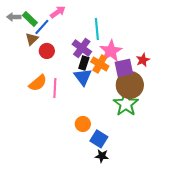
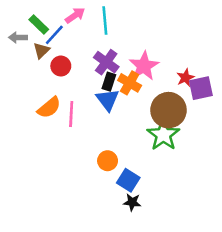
gray arrow: (14, 17) -> (18, 37), moved
cyan line: (97, 29) -> (105, 21), moved
purple square: (124, 68) -> (201, 88), moved

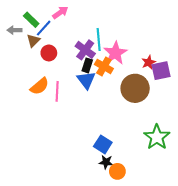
cyan line: (105, 21) -> (99, 39), moved
green star: (163, 135) -> (157, 137), moved
orange circle: (108, 161) -> (117, 171), moved

